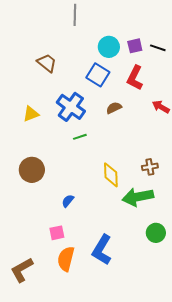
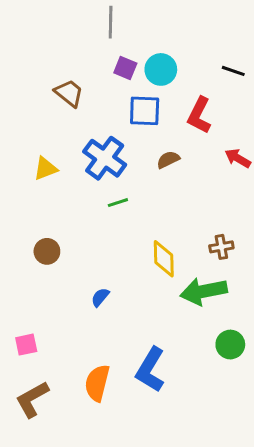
purple square: (135, 46) -> (125, 68), moved, turned 35
blue square: (98, 75) -> (145, 111), turned -30
brown circle: (32, 170) -> (47, 251), size x0.7
pink square: (57, 233) -> (26, 345), moved

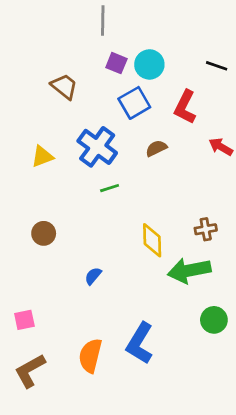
blue square: (145, 111) -> (134, 103), turned -32

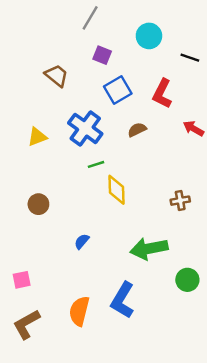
gray line: (103, 21) -> (90, 18), turned 30
cyan circle: (149, 64) -> (149, 36), moved
yellow diamond: (152, 240) -> (117, 190), moved
green arrow: (189, 270) -> (149, 249), moved

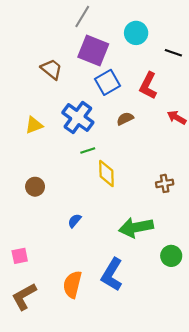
purple square: (102, 55) -> (93, 51), size x1.8

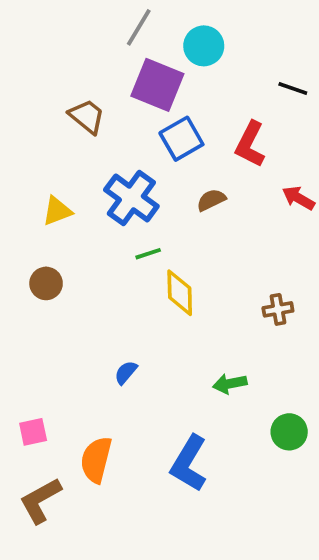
cyan circle: (136, 33) -> (204, 46), moved
brown circle: (35, 187) -> (46, 283), moved
green arrow: (136, 227) -> (230, 384), size x0.6
orange semicircle: (72, 284) -> (96, 460), moved

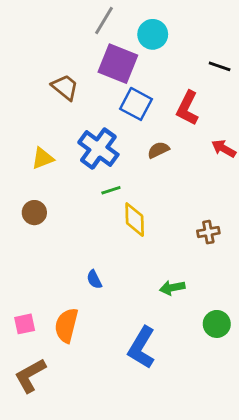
blue square: (181, 139) -> (136, 104), turned -32
blue semicircle: (126, 372) -> (94, 279), turned -66
orange semicircle: (96, 460) -> (66, 325), moved

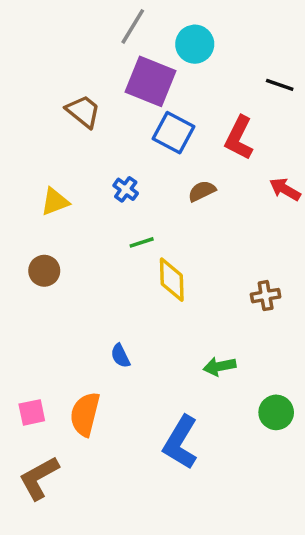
blue cross: (98, 149) -> (126, 189), size x0.5

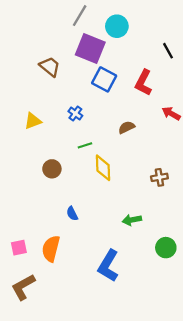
black line: (280, 85) -> (168, 51), turned 42
brown semicircle: (202, 191) -> (126, 127), moved
brown circle: (44, 271) -> (52, 169), moved

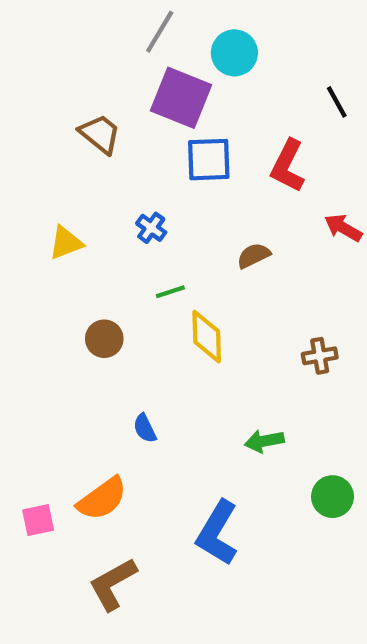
blue square: (104, 79) -> (209, 160), turned -30
pink square: (19, 248) -> (38, 520), moved
orange semicircle: (51, 249) -> (102, 499), turned -140
brown L-shape: (23, 287) -> (113, 584), moved

